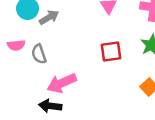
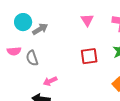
pink arrow: (62, 83) -> (50, 81), size x0.6

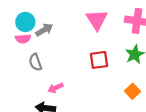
pink triangle: (87, 20) -> (97, 20), size x1.5
pink semicircle: (14, 51) -> (23, 39), moved

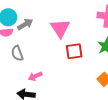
pink triangle: (97, 20) -> (60, 28), moved

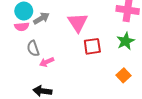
pink arrow: (35, 76) -> (47, 62), moved

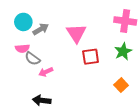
pink semicircle: (22, 27) -> (22, 48), moved
gray semicircle: (33, 48) -> (33, 59), turned -35

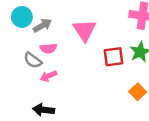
pink semicircle: (22, 48) -> (48, 48), moved
red square: (91, 57) -> (114, 57), moved

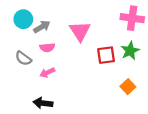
gray semicircle: (33, 60) -> (23, 58), moved

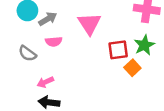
pink arrow: (47, 73) -> (45, 82), moved
orange square: (128, 87) -> (132, 68), moved

